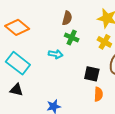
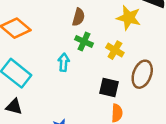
yellow cross: (104, 42) -> (115, 50), moved
cyan arrow: (56, 54) -> (64, 62), turned -96

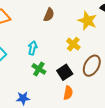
green cross: (84, 41) -> (39, 69), moved
black square: (109, 87) -> (65, 72), turned 35

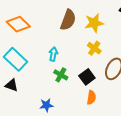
brown semicircle: (49, 15) -> (68, 20), size x1.5
yellow star: (87, 21) -> (94, 23), moved, turned -30

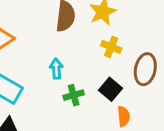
green cross: (61, 75) -> (74, 95), turned -32

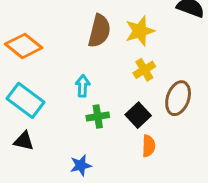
yellow cross: (111, 47) -> (144, 70), turned 30

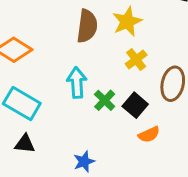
cyan arrow: (83, 86) -> (77, 83), size x1.4
green cross: (98, 117) -> (105, 100), moved, turned -30
orange semicircle: (149, 146) -> (149, 134), turned 70

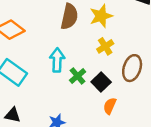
orange semicircle: (149, 134) -> (110, 106), turned 133
black triangle: (25, 144) -> (13, 115), moved

